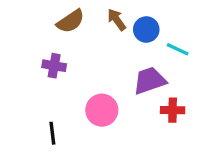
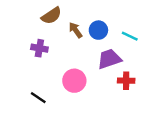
brown arrow: (117, 20) -> (76, 30), moved
blue circle: (146, 29) -> (98, 30), moved
black line: (52, 133) -> (38, 98), turned -49

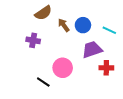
black line: (38, 98) -> (43, 82), moved

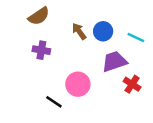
brown semicircle: (43, 13) -> (39, 16), moved
red cross: (106, 68) -> (132, 84), turned 32

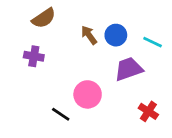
purple cross: (41, 50) -> (34, 56), moved
red cross: (132, 84) -> (148, 111), moved

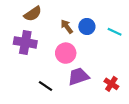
purple cross: (34, 56) -> (25, 42), size x1.5
purple trapezoid: (129, 69) -> (78, 76), moved
pink circle: (88, 94) -> (66, 53), moved

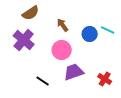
blue circle: (87, 26) -> (90, 34), moved
purple cross: (25, 42) -> (24, 40), turned 30

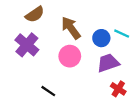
brown arrow: (63, 25) -> (71, 28), size x1.5
purple trapezoid: (74, 72) -> (108, 63), moved

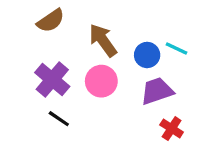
purple cross: (27, 45) -> (52, 80), moved
black line: (48, 91) -> (59, 119), moved

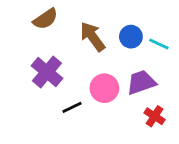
blue circle: (147, 55) -> (131, 37), moved
pink circle: (101, 81) -> (104, 88), moved
black line: (59, 119) -> (72, 107), moved, turned -60

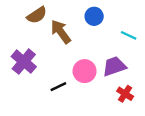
brown arrow: (93, 37) -> (61, 32), moved
blue circle: (131, 37) -> (94, 16), moved
purple cross: (47, 72) -> (24, 62), moved

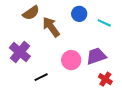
cyan line: (129, 35) -> (104, 23), moved
black line: (58, 87) -> (41, 77), moved

